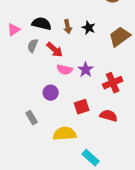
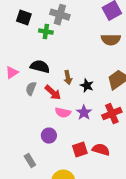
brown arrow: (68, 27) -> (68, 78), moved
black star: (89, 28) -> (87, 86), moved
red cross: (113, 83) -> (112, 114), moved
red semicircle: (109, 116) -> (101, 150), moved

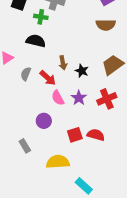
black semicircle: (40, 67) -> (36, 41), moved
pink semicircle: (63, 113) -> (58, 98), turned 49

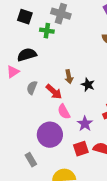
black semicircle: (36, 41) -> (27, 55), moved, turned -30
purple star: (79, 98) -> (85, 124), moved
purple circle: (44, 121) -> (50, 135), size x1.6

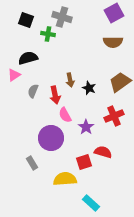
red arrow: (54, 92) -> (55, 95), turned 36
red square: (81, 149) -> (84, 162), moved

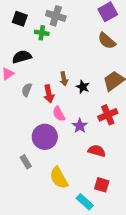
brown semicircle: (113, 42) -> (107, 41), turned 42
red square: (84, 162) -> (102, 185), moved, turned 35
yellow semicircle: (65, 179) -> (59, 178), turned -115

